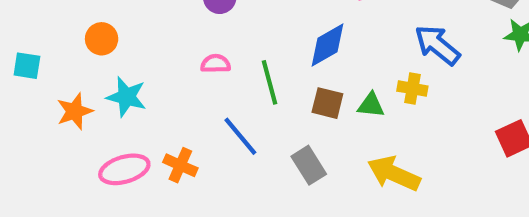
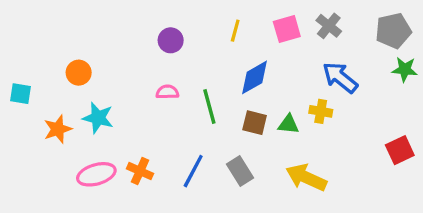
blue line: (240, 136) -> (193, 171), moved, turned 68

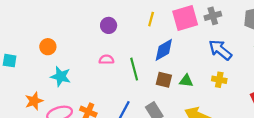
gray cross: (329, 26) -> (213, 16), turned 35
pink square: (287, 29) -> (185, 18), size x1.4
yellow cross: (321, 111) -> (219, 80), moved
orange star: (58, 129) -> (34, 101), moved

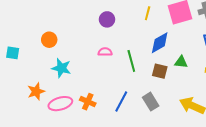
green triangle: (186, 81) -> (181, 62), moved

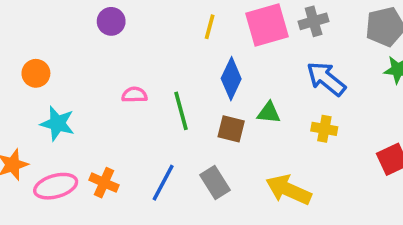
purple circle: (107, 19) -> (111, 21), moved
blue diamond: (160, 43) -> (231, 79), turned -35

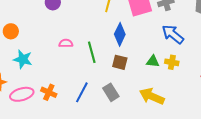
green triangle: (269, 113) -> (153, 61), moved

